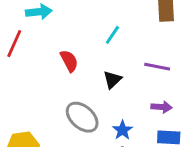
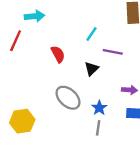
purple line: (157, 67) -> (113, 52), moved

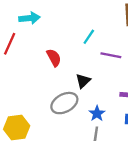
black triangle: (91, 69) -> (83, 81), moved
gray ellipse: (68, 98) -> (64, 103), turned -70

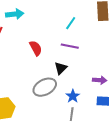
cyan line: (89, 37) -> (71, 23), moved
purple line: (111, 55) -> (70, 46), moved

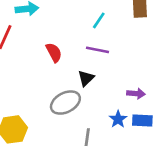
blue star: (73, 96) -> (118, 119), moved
gray line: (72, 114) -> (87, 137), moved

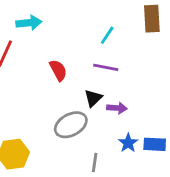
purple arrow: (136, 94) -> (117, 108), moved

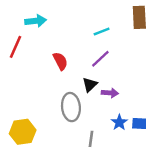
cyan line: (107, 35) -> (102, 32), turned 35
purple line: (106, 67) -> (100, 59), turned -54
gray ellipse: (71, 125) -> (71, 107), turned -68

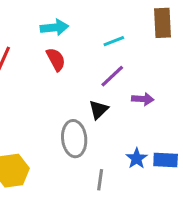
cyan arrow: (36, 21) -> (54, 27), moved
red semicircle: (60, 61) -> (56, 59), moved
purple arrow: (110, 93) -> (143, 99), moved

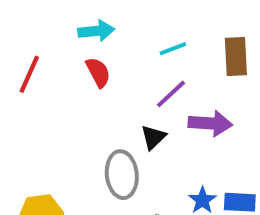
brown rectangle: (163, 23) -> (236, 57), moved
purple arrow: (143, 99) -> (210, 123), size x1.5

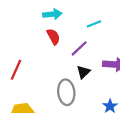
red line: (29, 74) -> (16, 70), moved
purple line: (171, 94) -> (79, 48), moved

